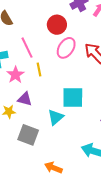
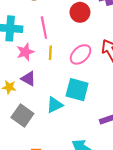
pink ellipse: (66, 48) -> (81, 54), moved

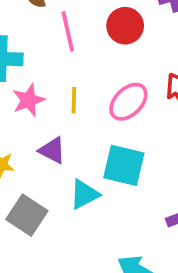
pink line: (44, 28) -> (68, 31), moved
purple triangle: (28, 79) -> (52, 150), moved

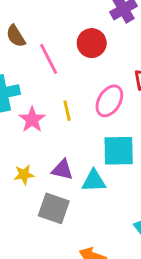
purple triangle: (52, 150) -> (62, 170), moved
cyan triangle: (84, 194) -> (94, 181), turned 40

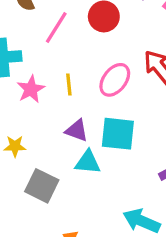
pink line: (49, 59) -> (56, 27), turned 52
purple triangle: (62, 170) -> (77, 130), moved

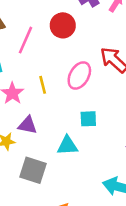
purple triangle: (77, 130) -> (28, 125), moved
cyan square: (118, 134) -> (88, 119), size x0.6

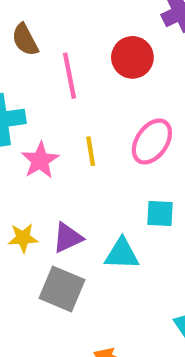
pink line: (26, 40) -> (70, 76), turned -40
purple triangle: (28, 125) -> (68, 238), moved, turned -42

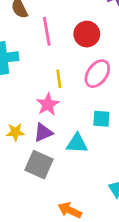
red circle: (132, 57) -> (87, 34), moved
pink star: (40, 160) -> (48, 104), moved

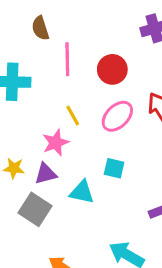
yellow line: (59, 79) -> (73, 115), turned -30

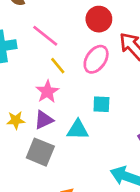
pink line: (67, 59) -> (45, 36), moved, turned -40
red circle: (112, 69) -> (99, 19), moved

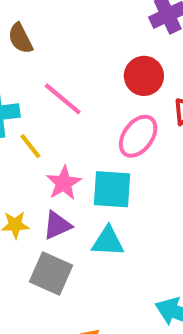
yellow line: (58, 66) -> (30, 146), moved
cyan square: (101, 104) -> (112, 189), moved, size x1.5

